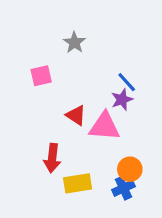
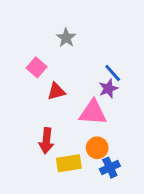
pink square: (41, 76) -> (37, 67), turned -36
red triangle: (76, 115) -> (56, 91), moved, turned -48
orange circle: (130, 169) -> (97, 148), moved

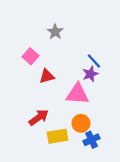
red arrow: (46, 141) -> (39, 117), turned -132

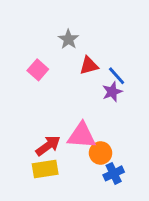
red triangle: (47, 76) -> (89, 66), moved
pink triangle: (77, 94) -> (82, 135), moved
yellow rectangle: (57, 136) -> (45, 169), moved

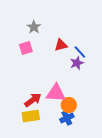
gray star: (68, 39) -> (34, 27), moved
pink square: (38, 70) -> (26, 48), turned 32
blue cross: (114, 173) -> (67, 118), moved

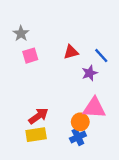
gray star: (34, 27) -> (21, 33), moved
blue line: (80, 52) -> (101, 56), moved
pink triangle: (56, 93) -> (94, 108), moved

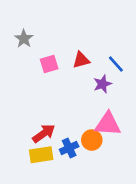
pink square: (30, 56) -> (49, 64), moved
blue cross: (78, 137) -> (69, 148), moved

